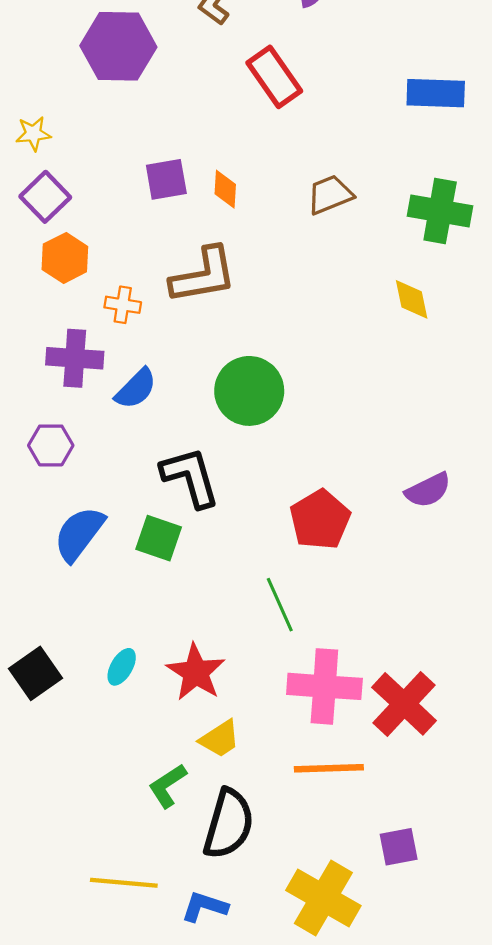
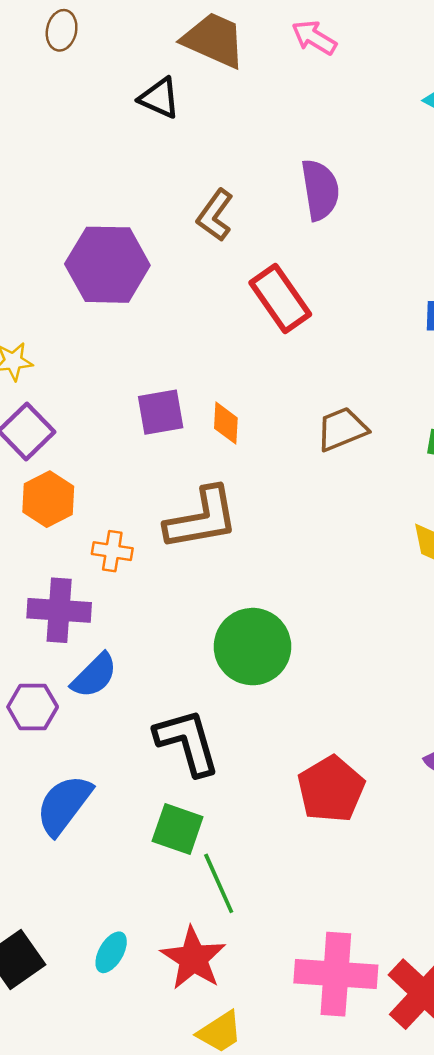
blue semicircle: (136, 389) -> (94, 676), moved
green square: (159, 538) -> (178, 829), moved
green line: (280, 605) -> (219, 883), moved

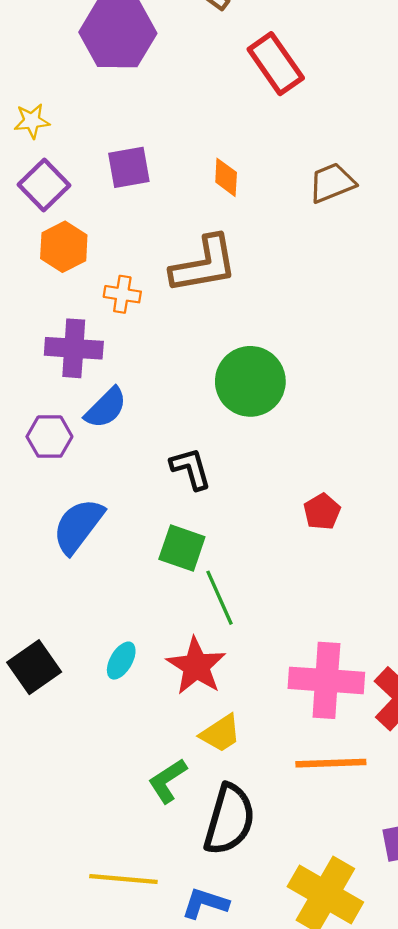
purple square: (161, 412) -> (129, 167), moved
black L-shape: (187, 742) -> (191, 469), size x0.7
red pentagon: (331, 789) -> (322, 512), size x0.6

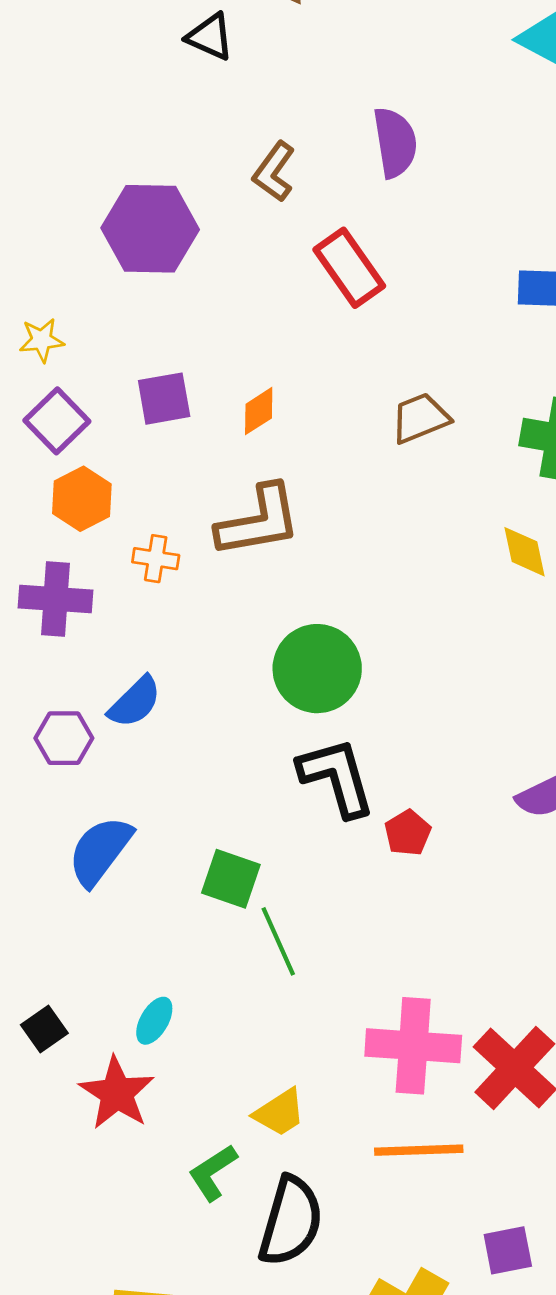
orange diamond: (226, 177) -> (259, 411), moved, turned 54
purple cross: (74, 348) -> (55, 599), moved
black L-shape: (191, 469) -> (337, 777), moved, size x1.5
red star: (196, 666) -> (117, 1093), moved
black square: (34, 667) -> (44, 1029), size x0.7

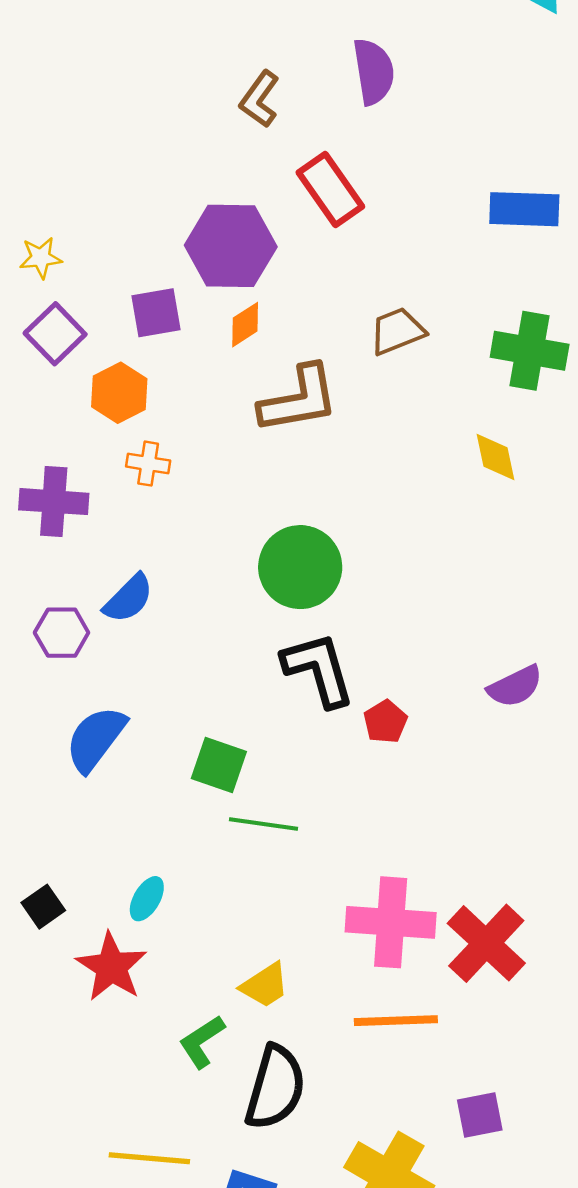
purple hexagon: (150, 229) -> (231, 246), moved
orange hexagon: (82, 499) -> (119, 393), moved
brown L-shape: (259, 521) -> (299, 399), moved
green line: (278, 941) -> (263, 824), turned -58

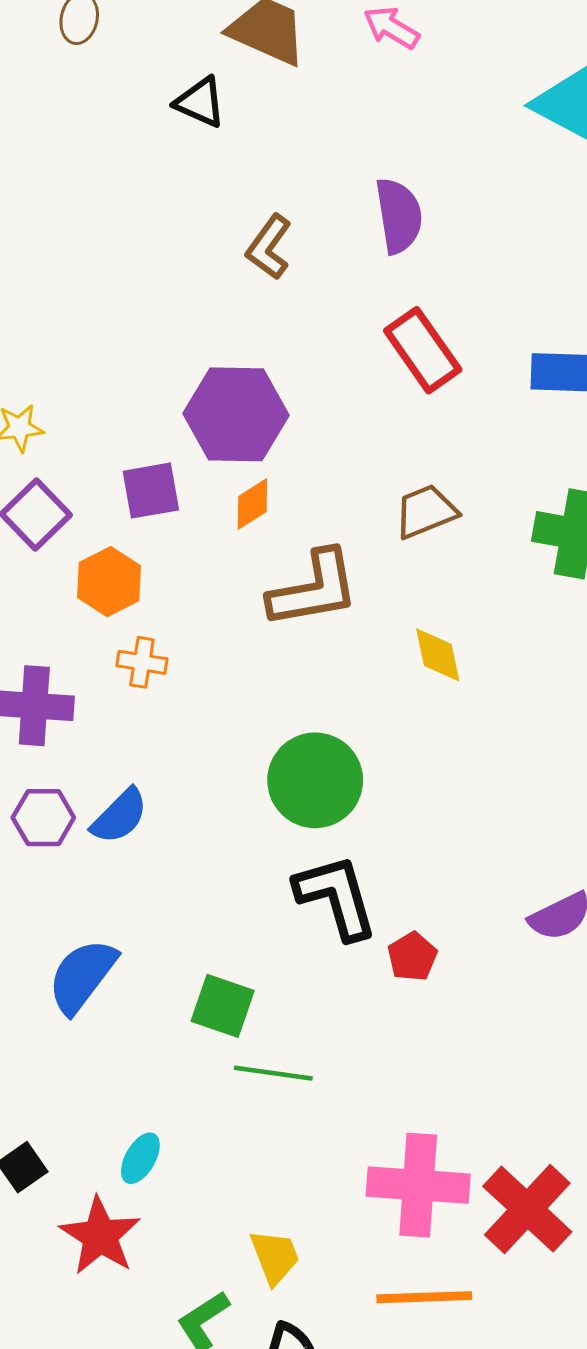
red rectangle: (330, 190) -> (423, 350), moved
yellow diamond: (495, 457) -> (438, 655), moved
purple hexagon: (62, 633) -> (43, 818), moved
yellow trapezoid: (265, 985) -> (275, 1257), turned -78

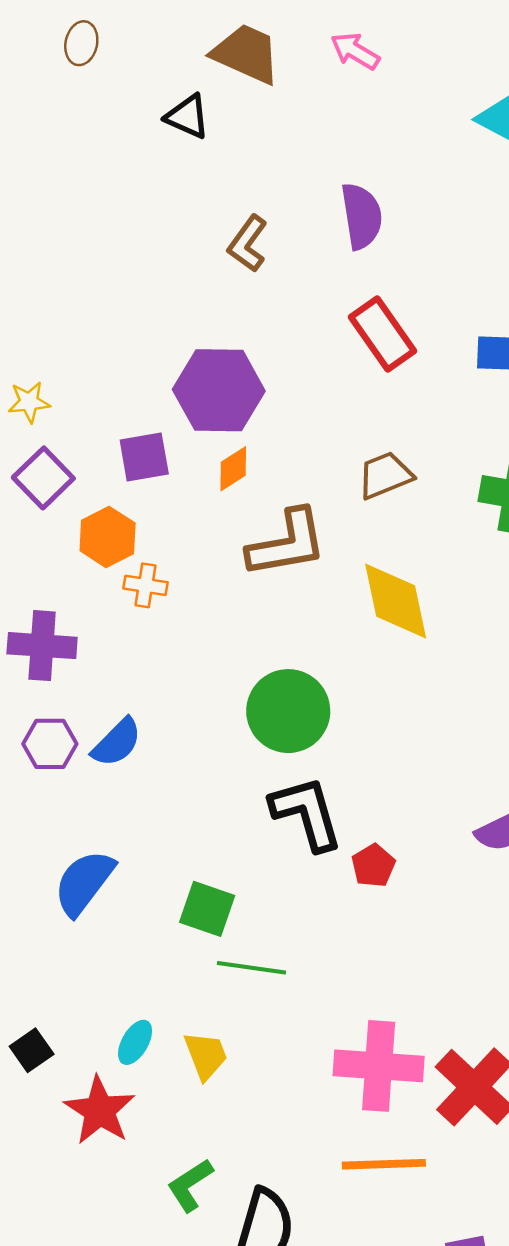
yellow diamond: (438, 655) -> (396, 601), size x1.6
orange cross: (142, 662) -> (145, 585), moved
yellow trapezoid: (275, 1257) -> (206, 1055), moved

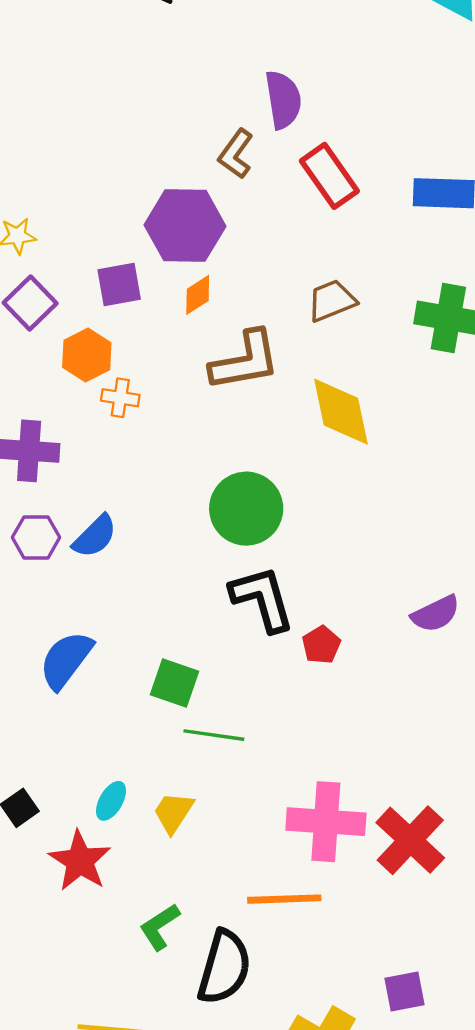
purple semicircle: (362, 216) -> (283, 100), moved
brown L-shape: (248, 244) -> (236, 154), moved
yellow trapezoid: (206, 1055) -> (173, 812), turned -126
orange line: (384, 1164) -> (284, 899), moved

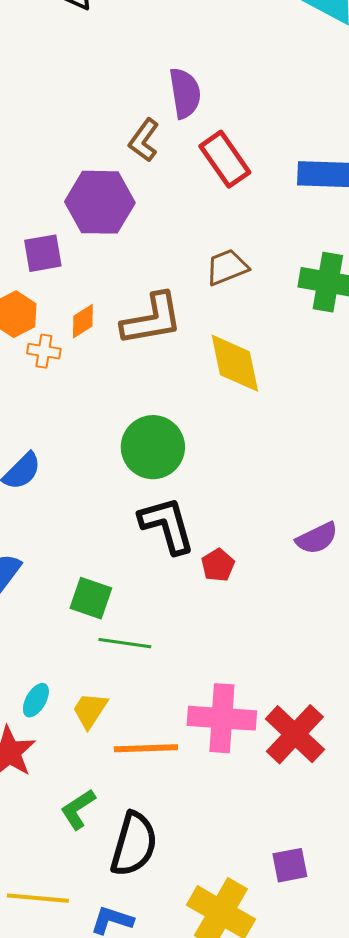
orange diamond: (198, 295) -> (83, 321), moved
orange line: (284, 899) -> (146, 748), moved

